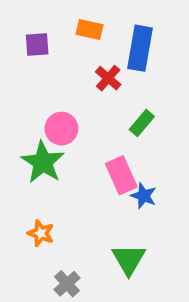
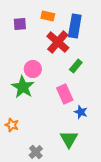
red cross: (108, 78) -> (58, 42), size x1.6
blue star: (144, 196) -> (81, 112), moved
orange star: (41, 233) -> (12, 125), moved

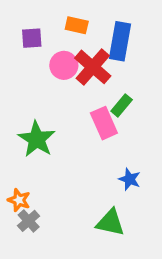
pink circle: (33, 69) -> (64, 65), moved
pink rectangle: (65, 94) -> (104, 123), moved
green triangle: (69, 139) -> (110, 223), turned -48
gray cross: (36, 152) -> (29, 221), moved

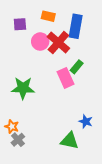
green star: (37, 139) -> (23, 88), turned -30
blue star: (130, 179) -> (86, 121), moved

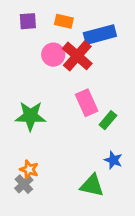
purple square: (20, 24) -> (28, 21), moved
blue rectangle: (76, 26) -> (100, 35), turned 65
green rectangle: (77, 67) -> (108, 120), moved
orange star: (12, 127) -> (29, 169), moved

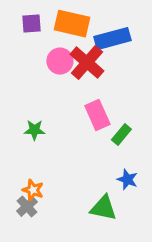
orange rectangle: (64, 21) -> (72, 24), size x1.6
green star: (31, 116) -> (34, 130), size x0.6

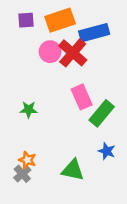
orange rectangle: (72, 24) -> (60, 20), turned -32
green rectangle: (121, 134) -> (102, 113), size x1.5
green triangle: (103, 208) -> (73, 170), moved

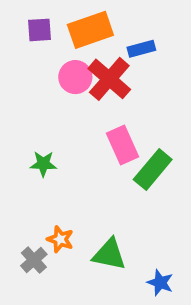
blue rectangle: (94, 33) -> (141, 49), size x0.6
blue star: (107, 151) -> (160, 283), moved
orange star: (27, 160) -> (60, 239), moved

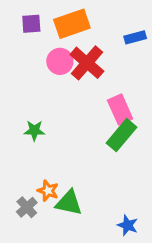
blue rectangle: (141, 49) -> (135, 37), moved
pink rectangle: (122, 145) -> (120, 109), moved
green triangle: (109, 254) -> (69, 203), moved

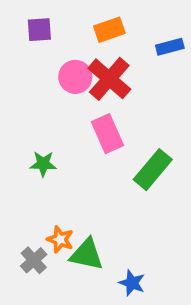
orange rectangle: (72, 24) -> (109, 30), moved, size x0.7
pink rectangle: (120, 109) -> (107, 134), moved
blue star: (128, 225) -> (132, 283), moved

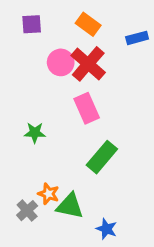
orange rectangle: (109, 30) -> (88, 24), turned 55
green rectangle: (153, 170) -> (102, 157), moved

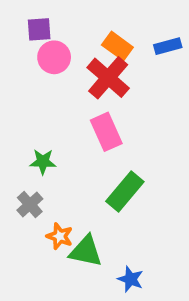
orange rectangle: (88, 24) -> (117, 46), moved
pink circle: (61, 62) -> (54, 57), moved
gray cross: (27, 211) -> (30, 205), moved

